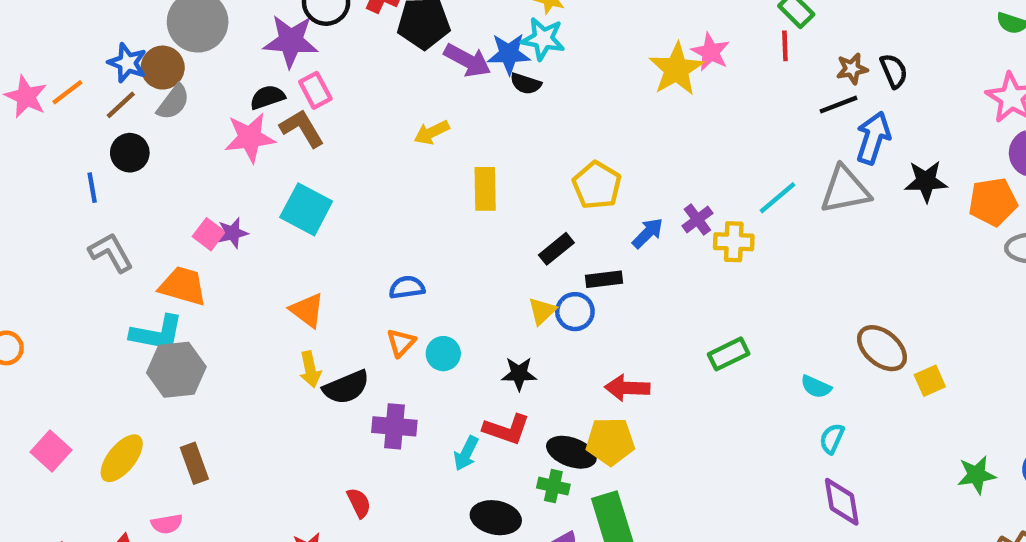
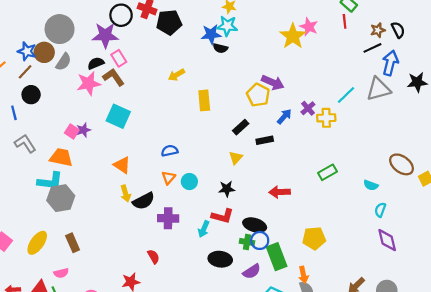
purple arrow: (467, 60) -> (273, 83), moved
gray semicircle: (173, 102) -> (63, 62), moved
blue circle: (575, 312) -> (260, 240), moved
yellow pentagon: (610, 441) -> (314, 238), moved

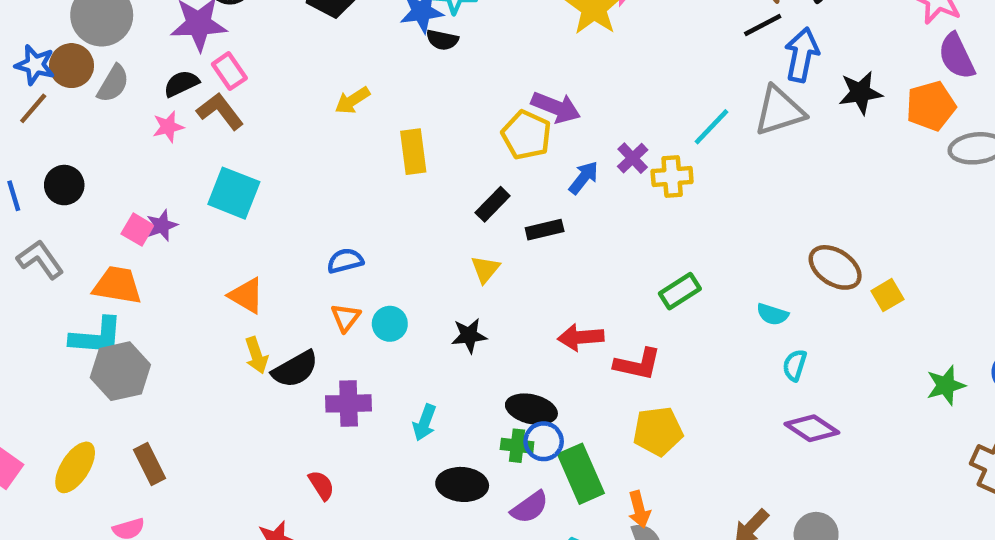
pink star: (89, 83) -> (168, 127), size x0.6
black circle: (31, 95) -> (64, 185), moved
red L-shape: (222, 216) -> (638, 364), moved
purple diamond: (387, 240) -> (812, 428), turned -40

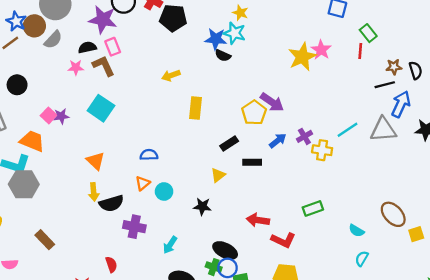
brown rectangle: (150, 464) -> (45, 240), moved, turned -30

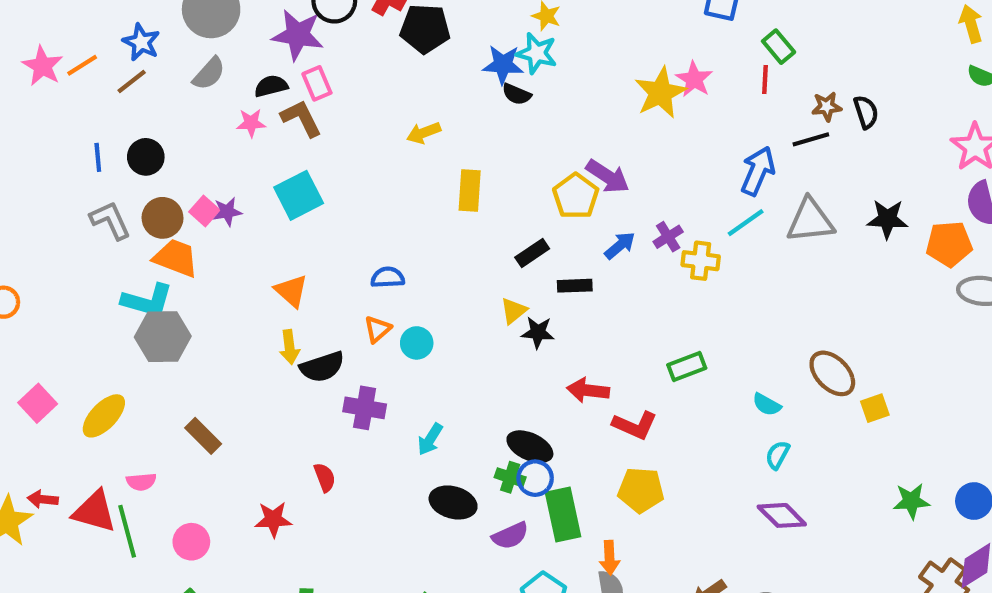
brown circle: (34, 26) -> (162, 218), moved
blue arrow: (401, 104) -> (758, 171), moved
cyan square: (101, 108) -> (299, 195), turned 30
black star: (202, 206) -> (538, 332), moved

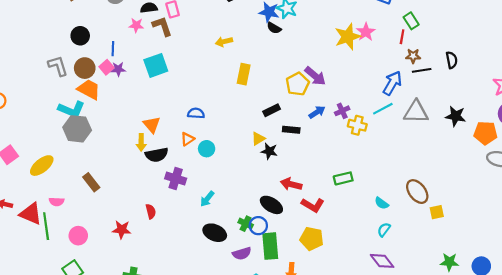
brown star: (827, 107) -> (413, 56), moved
blue line: (98, 157) -> (113, 49), moved
orange triangle: (291, 291) -> (152, 125), moved
black ellipse: (530, 447) -> (271, 205), moved

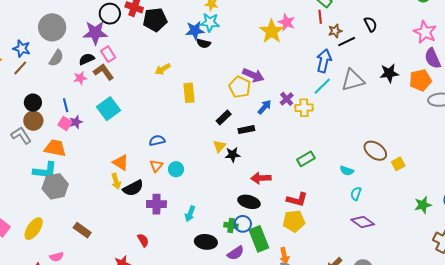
brown circle: (85, 68) -> (33, 121), moved
red L-shape: (313, 205) -> (297, 199), moved

